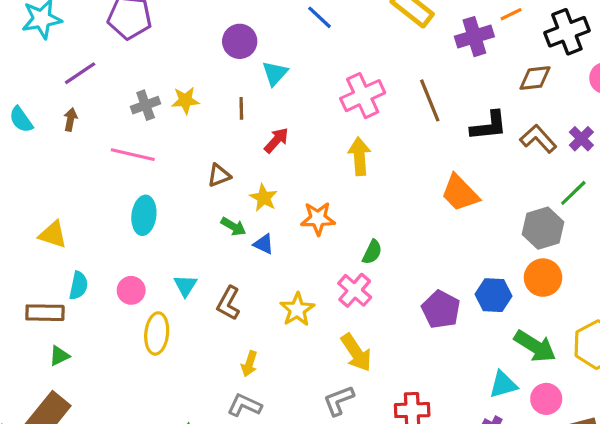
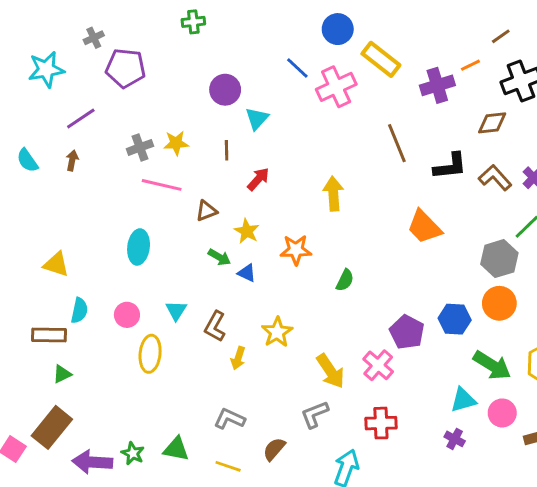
pink cross: (363, 96) -> (336, 87), moved
pink line: (133, 155) -> (162, 185), moved
pink cross: (355, 290) -> (378, 365), moved
yellow arrow: (249, 364) -> (238, 358), moved

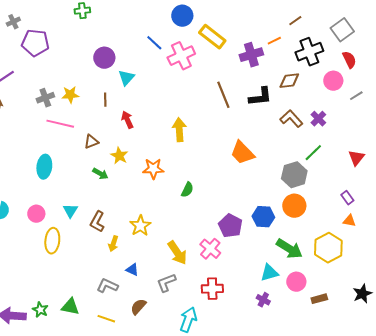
black L-shape: (450, 166) -> (260, 97), moved
red arrow: (258, 179) -> (127, 120), turned -66
blue triangle: (247, 273) -> (132, 270), moved

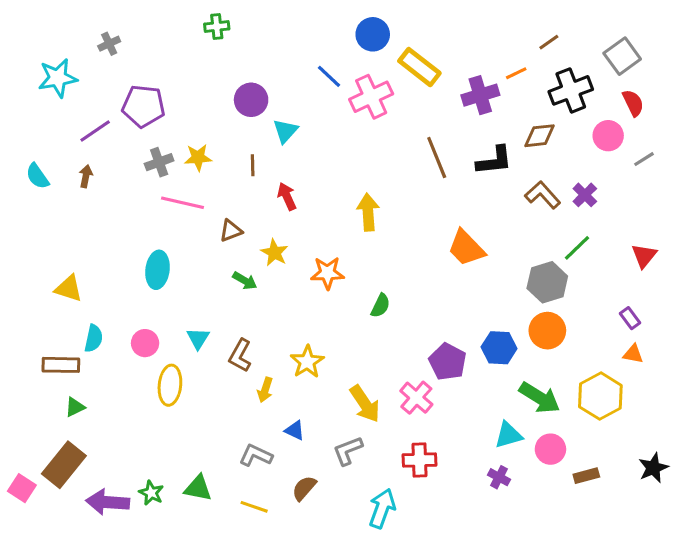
purple pentagon: (35, 43) -> (143, 106), moved

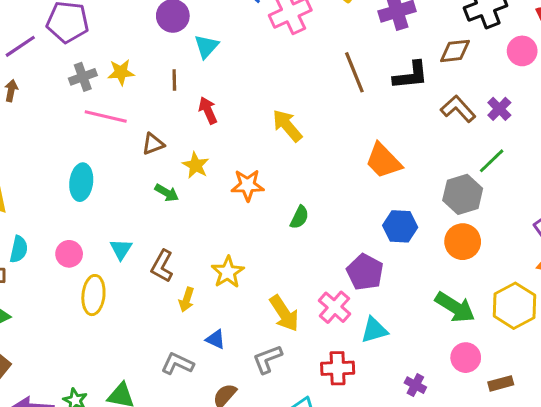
yellow arrow: (368, 212) -> (287, 126), turned -36
blue hexagon: (499, 348) -> (400, 226), moved
cyan triangle: (508, 435) -> (374, 330), moved

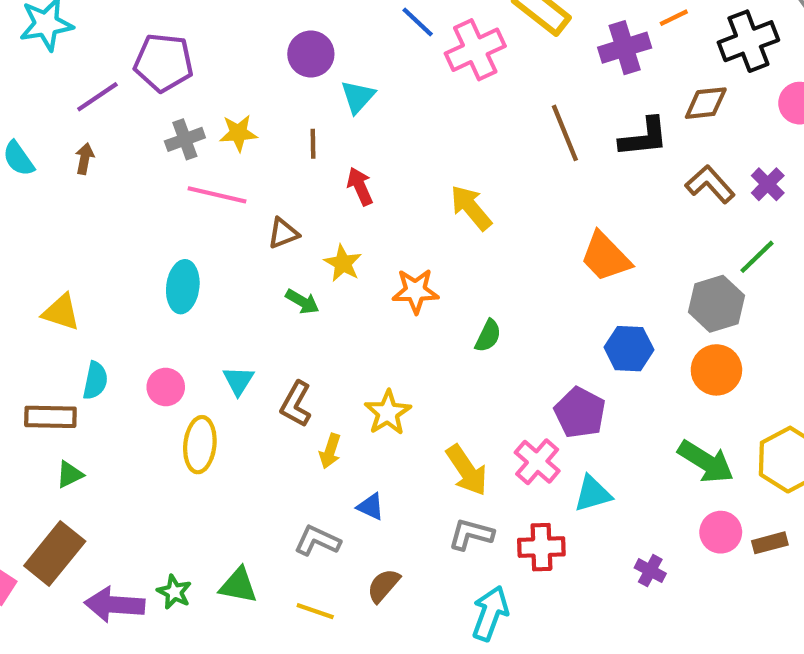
gray L-shape: (267, 359) -> (471, 534), moved, turned 36
brown rectangle: (501, 383) -> (770, 543), moved

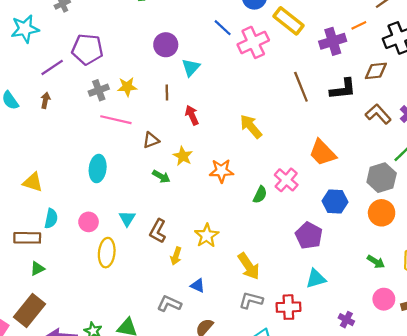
pink cross: (537, 462) -> (286, 180), moved
green arrow: (706, 462) -> (376, 262), size x0.6

